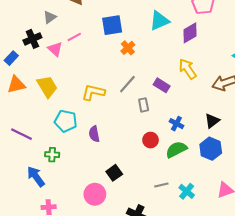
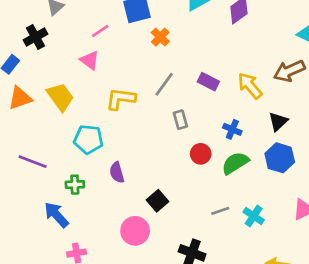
pink line: (74, 37) -> (100, 31), moved
pink triangle: (55, 49) -> (90, 60), moved
yellow arrow: (188, 69) -> (250, 86), moved
gray rectangle: (144, 105) -> (180, 120), moved
purple semicircle: (94, 134) -> (117, 173), moved

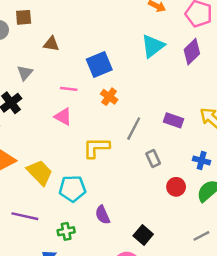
pink line: (100, 31) -> (69, 89), turned 49
orange cross: (160, 37) -> (109, 97), moved
yellow trapezoid: (60, 97) -> (40, 172), moved

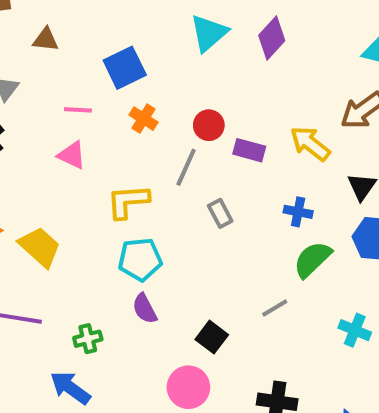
red circle: (176, 187) -> (209, 125), moved
cyan pentagon: (72, 189) -> (140, 259), moved
gray line: (201, 236) -> (275, 308), moved

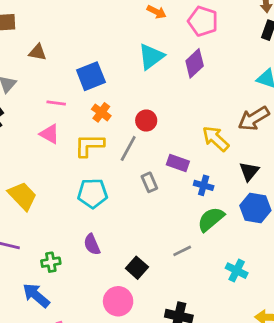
purple rectangle: (249, 150) -> (178, 163), moved
yellow L-shape: (128, 201) -> (89, 145), moved
cyan pentagon: (140, 259) -> (93, 193), moved

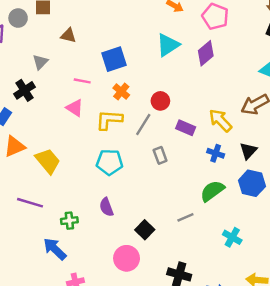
purple rectangle: (178, 163) -> (186, 128), moved
blue cross: (204, 185) -> (216, 153), moved

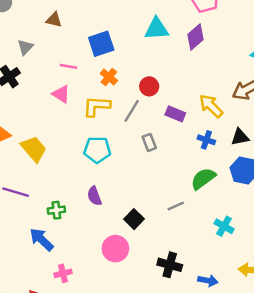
cyan triangle: (168, 45) -> (157, 29), turned 30
black triangle: (248, 151) -> (240, 137), turned 36

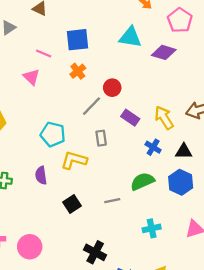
purple diamond: (195, 37) -> (164, 52), turned 45
yellow L-shape: (96, 106) -> (74, 160), moved
cyan cross: (224, 226) -> (152, 228), turned 36
pink circle: (115, 249) -> (30, 247), moved

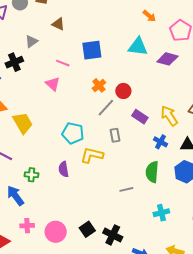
orange cross: (78, 71) -> (99, 85), moved
green semicircle: (142, 181) -> (152, 172), turned -60
black square: (72, 204) -> (87, 229), moved

